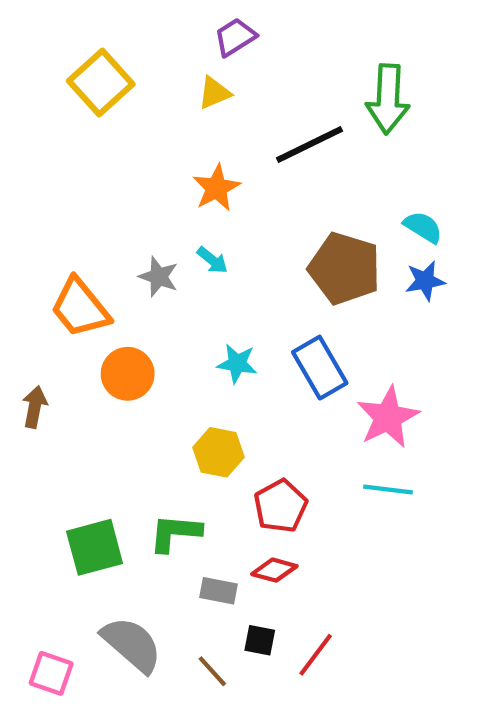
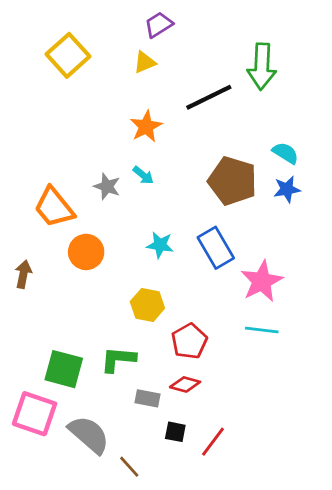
green square: (95, 547) -> (64, 369), turned 30
brown line: (212, 671) -> (129, 467), moved
pink square: (51, 673) -> (35, 414), moved, size x1.5

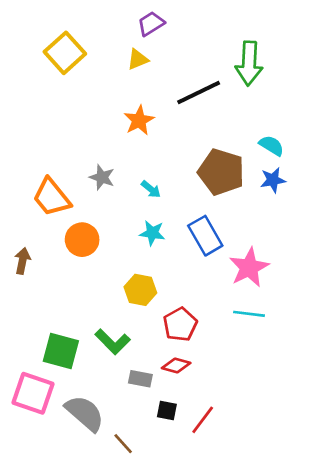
cyan arrow: (143, 175) -> (151, 189), moved
green L-shape: (118, 359) -> (113, 342), turned -140

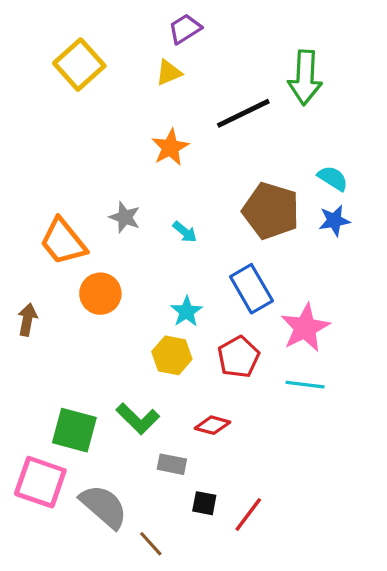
cyan star: (152, 233) -> (186, 311), moved, turned 30
red pentagon: (180, 324) -> (238, 357), moved
red diamond: (176, 365) -> (212, 425), moved

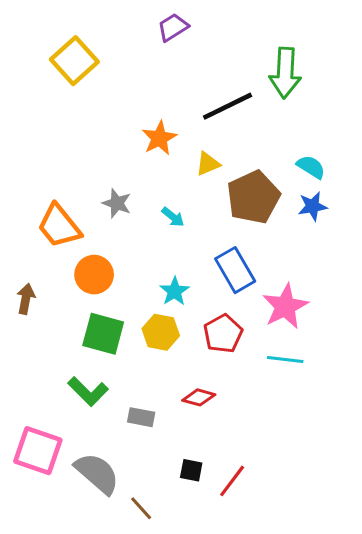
yellow triangle: (169, 73) -> (208, 164), moved
brown pentagon: (271, 211) -> (253, 197), turned 30
green L-shape: (138, 419) -> (88, 391), moved
green square: (74, 430) -> (103, 334), moved
gray rectangle: (172, 464) -> (141, 417), moved

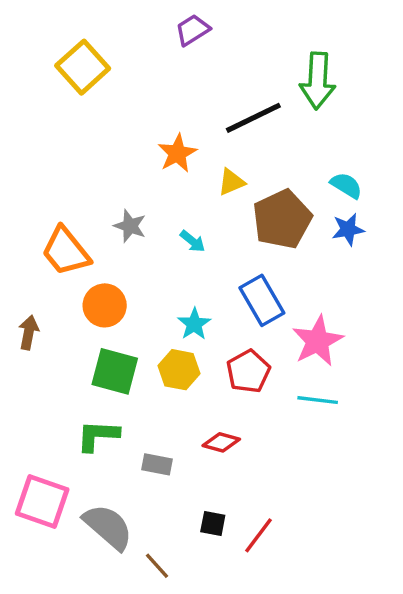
green L-shape: (88, 391) -> (98, 436), turned 138

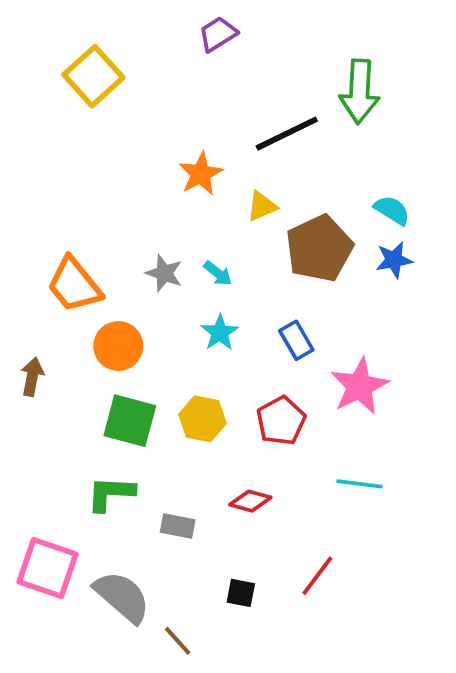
gray star: (130, 226) -> (164, 273), moved
blue rectangle: (262, 300) -> (296, 340), size x0.7
cyan star: (194, 324) -> (220, 333), moved
cyan line: (318, 400) -> (359, 484), moved
red line: (258, 535) -> (317, 576), moved

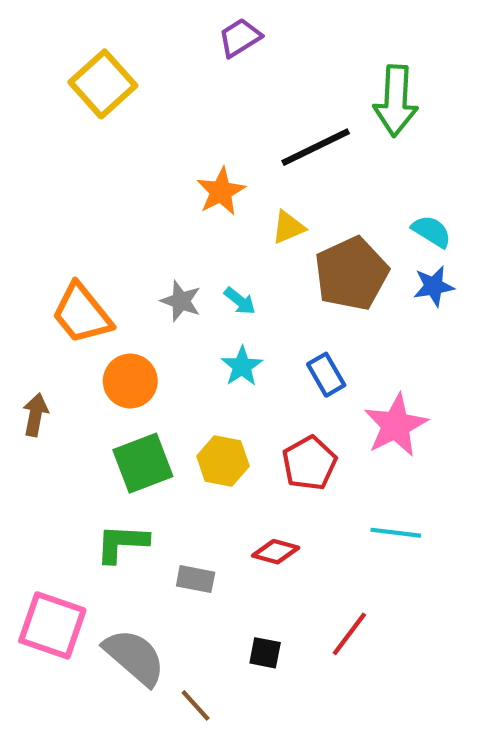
green square: (130, 421) -> (143, 463), turned -36

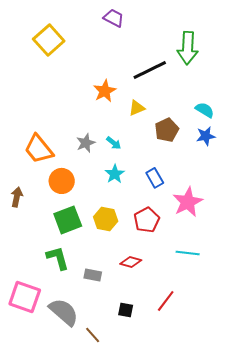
purple trapezoid: (240, 38) -> (114, 18), turned 60
brown pentagon: (351, 274) -> (167, 130), size x0.7
gray star: (181, 301) -> (86, 143), turned 30
green L-shape: (122, 543) -> (58, 258), turned 72

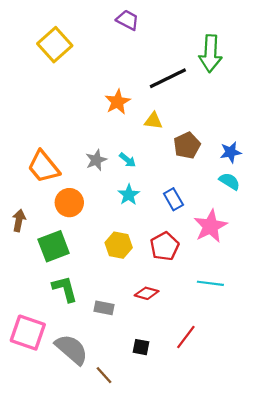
yellow triangle: (137, 108) -> (153, 121), turned 30
cyan semicircle: (205, 110) -> (229, 181), moved
green square: (68, 220) -> (54, 246), moved

